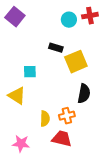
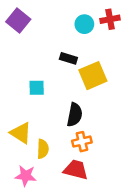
black semicircle: (84, 94) -> (75, 115), moved
yellow triangle: (17, 96) -> (21, 133), moved
yellow semicircle: (45, 119) -> (43, 149), moved

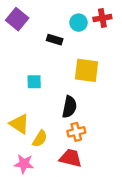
black rectangle: (68, 58) -> (55, 40), moved
yellow square: (93, 76) -> (87, 70), turned 30
yellow semicircle: (43, 149) -> (40, 139), turned 30

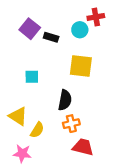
purple square: (17, 19) -> (30, 29), moved
cyan circle: (79, 23) -> (80, 30), moved
red trapezoid: (71, 158) -> (83, 147), moved

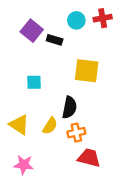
cyan circle: (80, 30) -> (76, 20), moved
yellow semicircle: (37, 130) -> (50, 126), moved

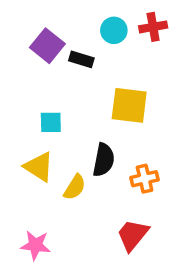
yellow triangle: (19, 125) -> (39, 167), moved
orange cross: (76, 133) -> (145, 179), moved
red trapezoid: (89, 158) -> (133, 235), turned -65

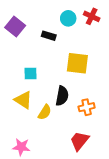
red cross: (153, 27) -> (92, 16), turned 35
purple square: (47, 46) -> (15, 27), moved

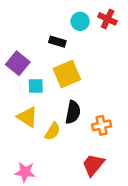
purple square: (15, 27) -> (18, 63), moved
yellow square: (77, 63) -> (67, 74), moved, turned -30

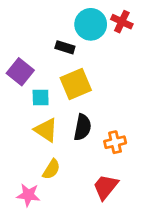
cyan circle: (80, 21) -> (91, 24), size x1.5
yellow triangle: (27, 117) -> (46, 130), moved
yellow semicircle: (53, 131) -> (51, 169), moved

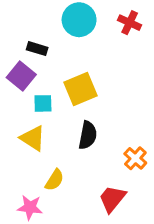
cyan circle: (91, 24) -> (79, 20), moved
black rectangle: (65, 47) -> (37, 49), moved
yellow triangle: (46, 130) -> (33, 138), moved
orange cross: (115, 142) -> (135, 158), moved, turned -35

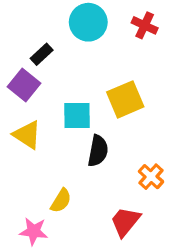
black rectangle: (37, 49) -> (42, 54), turned -60
yellow square: (80, 89) -> (125, 99), moved
cyan square: (43, 103) -> (77, 115), moved, size x1.4
yellow triangle: (33, 138) -> (27, 135), moved

